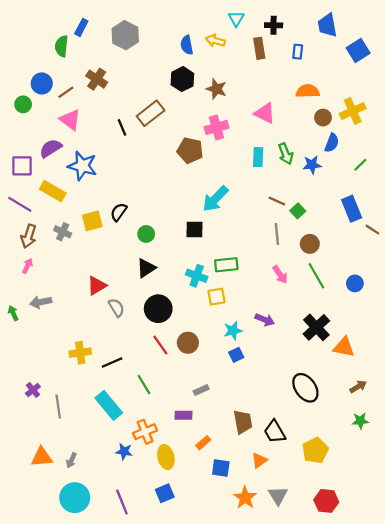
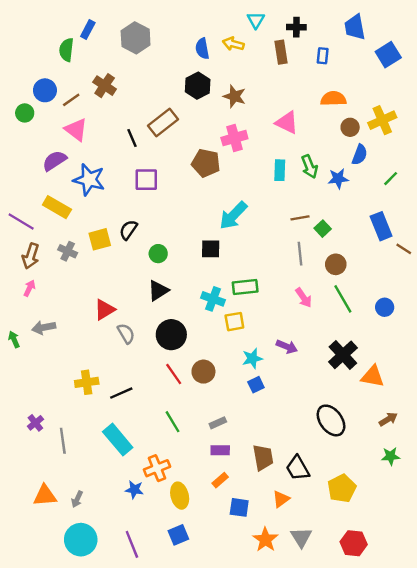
purple square: (22, 166) -> (146, 180), moved
brown line: (277, 201) -> (300, 218), turned -35
green line: (144, 384) -> (172, 422), moved
purple rectangle: (183, 415) -> (220, 450), moved

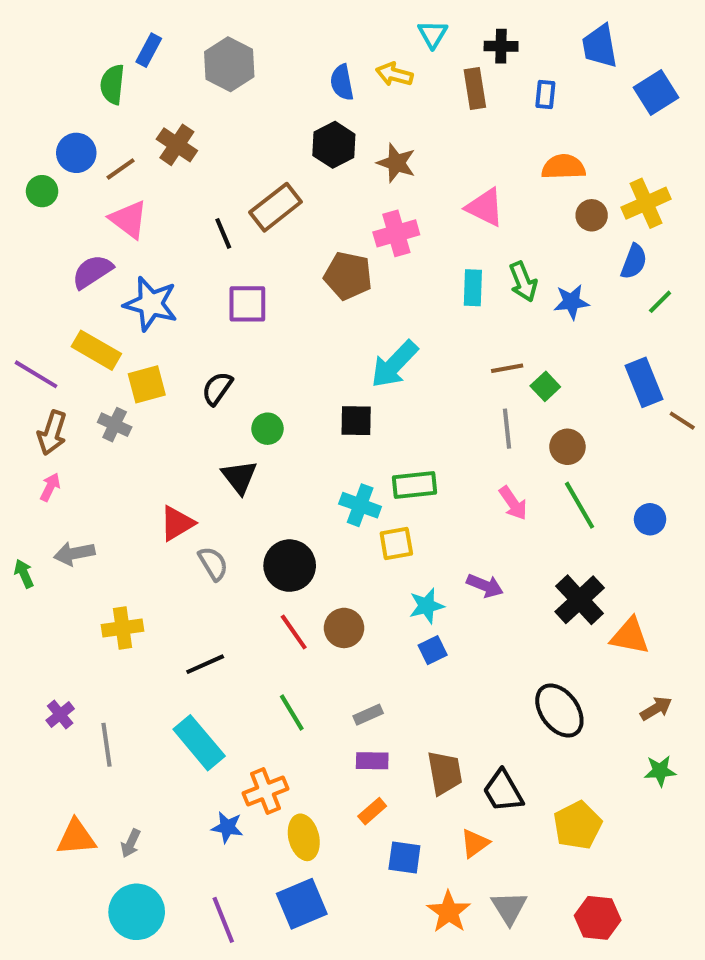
blue semicircle: (360, 155) -> (634, 262), moved
yellow square: (100, 239) -> (147, 384), moved
black triangle: (158, 291) -> (239, 477), moved, turned -35
yellow cross: (87, 382) -> (123, 628), moved
blue square: (178, 535) -> (302, 904), size x1.4

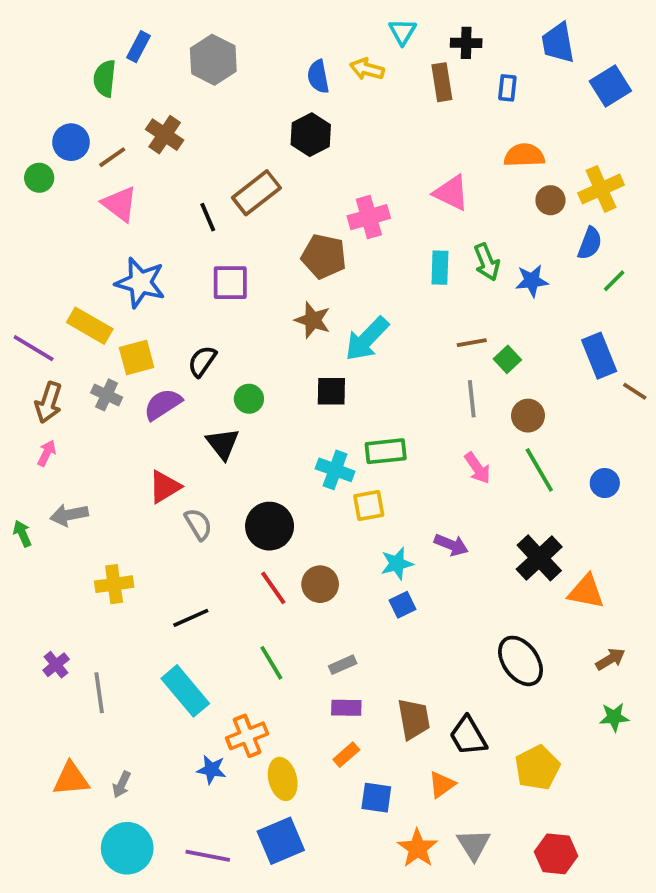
brown star: (396, 163) -> (313, 320), moved
purple semicircle: (92, 272) -> (163, 404), moved
purple line: (223, 920) -> (208, 856), turned -57

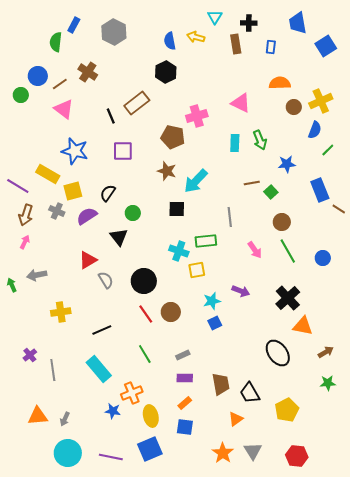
blue star: (532, 281) -> (287, 164), moved
gray line: (472, 399) -> (230, 217), moved
orange triangle: (586, 592) -> (303, 326), moved
blue square: (376, 798) -> (185, 427), moved

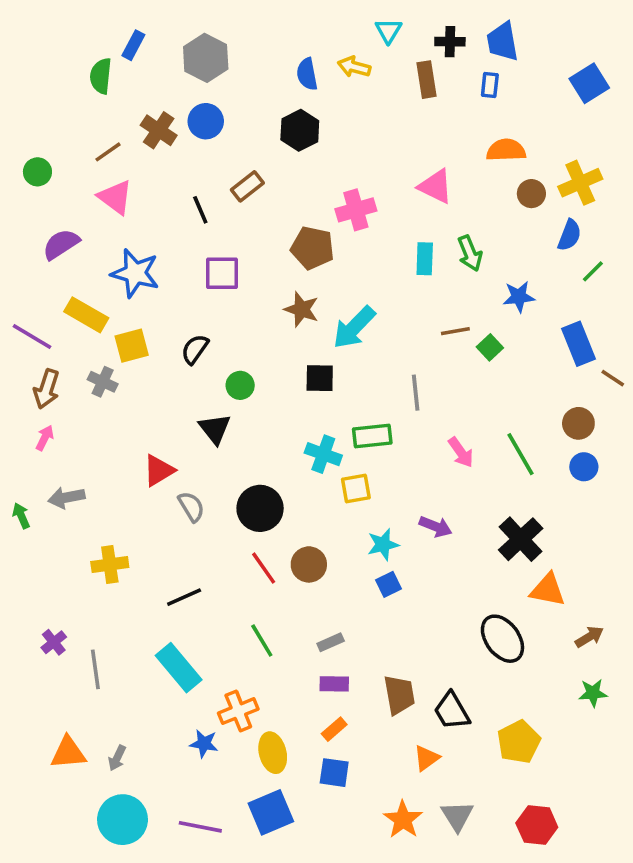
blue trapezoid: (298, 23) -> (502, 42), moved
blue circle: (38, 76) -> (206, 121), moved
brown rectangle: (137, 103) -> (247, 186), size x0.7
purple semicircle: (87, 216) -> (61, 244), moved
brown circle: (282, 222) -> (578, 423), moved

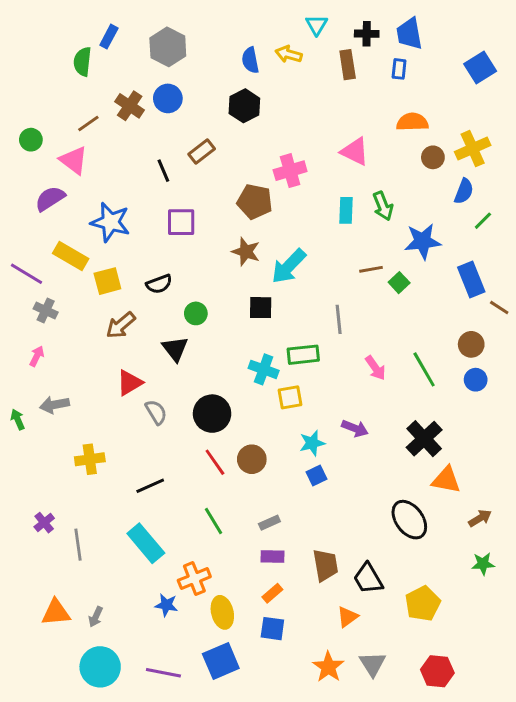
pink triangle: (115, 197) -> (74, 160), moved
blue star: (519, 297) -> (423, 241), size x1.4
black semicircle: (195, 349) -> (159, 284), turned -145
gray cross: (103, 382) -> (46, 311), moved
brown arrow: (47, 389) -> (121, 325), moved, turned 32

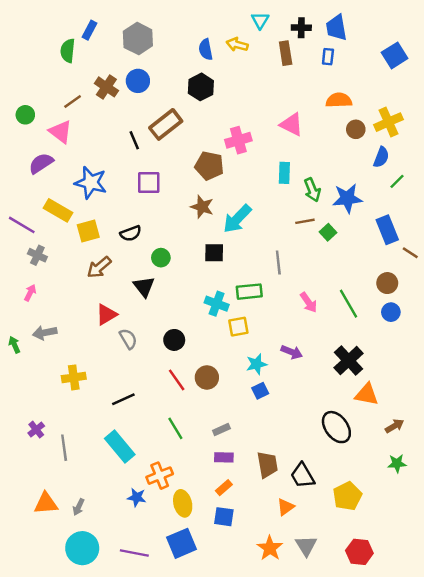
brown rectangle: (202, 151) -> (166, 124), size x1.5
green arrow: (383, 206) -> (312, 190), moved
black circle: (212, 414) -> (174, 340), size x0.7

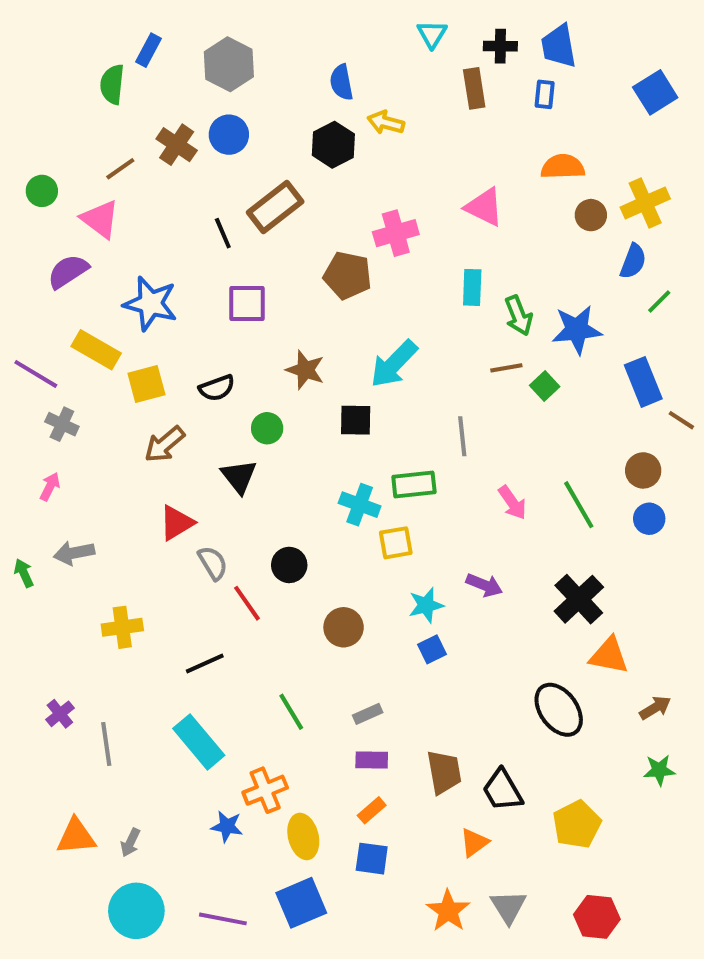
yellow arrow: (237, 45) -> (386, 123), moved
brown star: (202, 207) -> (305, 370), moved
red line: (177, 380) -> (247, 603), moved

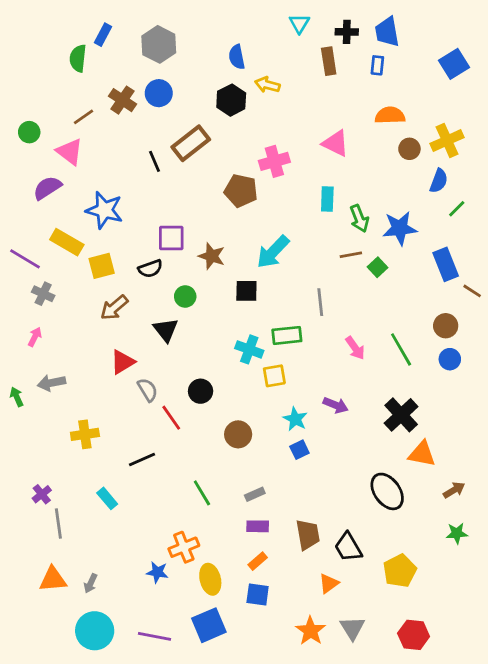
purple square: (247, 304) -> (171, 238), moved
cyan star: (426, 605) -> (295, 419), turned -30
cyan rectangle: (199, 742) -> (107, 498), moved, size x0.6
gray line: (106, 744) -> (58, 524), moved

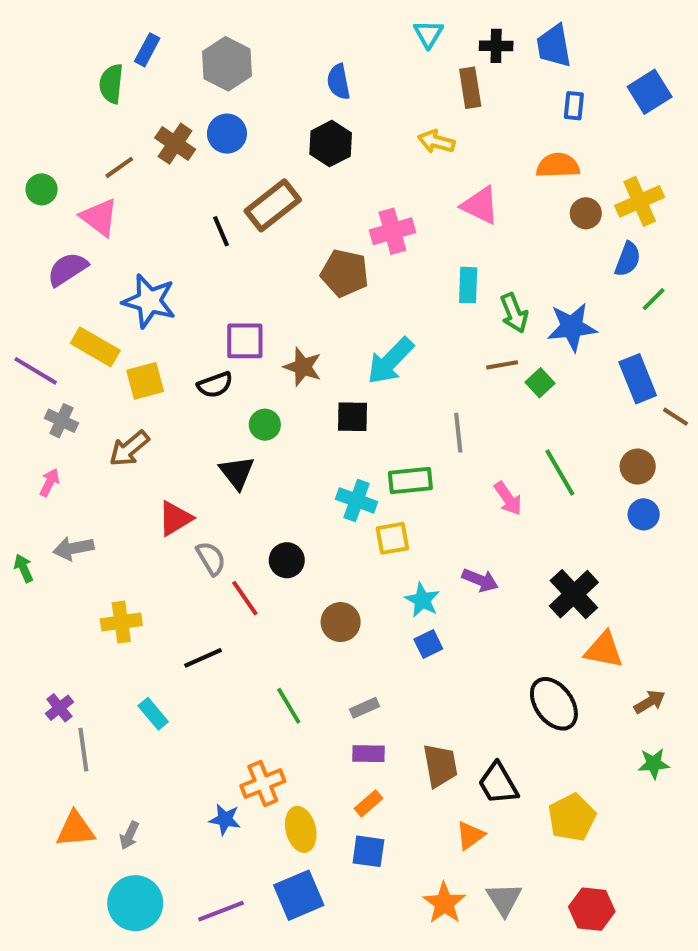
blue rectangle: (377, 65) -> (574, 106), moved
yellow arrow: (267, 85) -> (436, 142), moved
brown arrow: (114, 308) -> (129, 449), moved
green line: (401, 349) -> (560, 473), moved
purple line: (155, 636) -> (221, 911), turned -32

